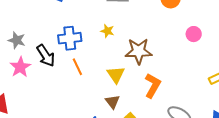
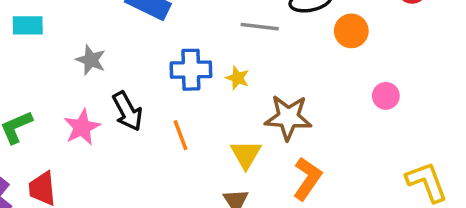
blue cross: (70, 38) -> (191, 70), moved
gray star: (17, 40) -> (91, 60), moved

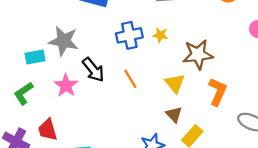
cyan rectangle: (28, 25) -> (35, 57), moved
gray star: (91, 60) -> (64, 41), size x1.5

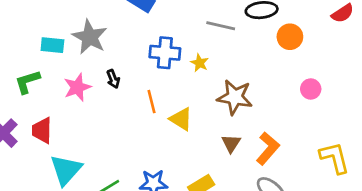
black arrow: (93, 70) -> (113, 79), size x0.6
yellow triangle: (175, 83) -> (181, 119), moved, turned -35
orange L-shape: (218, 92) -> (268, 148), moved
brown triangle: (174, 115) -> (231, 143), moved

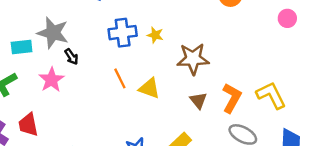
black arrow: (113, 79) -> (71, 57), moved
pink circle: (311, 89) -> (287, 18), moved
yellow L-shape: (335, 158) -> (271, 95), moved

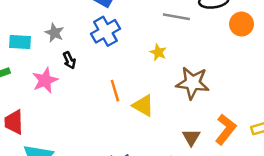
gray star: (53, 33) -> (54, 33), size x0.6
blue cross: (123, 33) -> (105, 31), moved, turned -32
brown triangle: (198, 100) -> (191, 137), moved

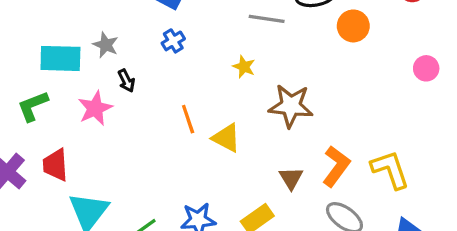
blue cross: (105, 31) -> (173, 41), size x0.6
cyan rectangle: (20, 42) -> (60, 58), size x1.4

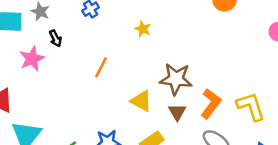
brown star: (291, 106) -> (176, 79), moved
orange line: (188, 119) -> (101, 67), turned 45
yellow triangle: (226, 138) -> (141, 101), moved

